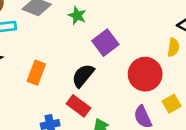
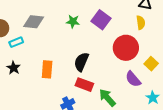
green star: (77, 15) -> (73, 22), moved
purple square: (105, 43) -> (101, 20), moved

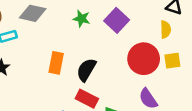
yellow square: (151, 64) -> (172, 61), moved, turned 32
orange rectangle: (47, 69) -> (56, 63), moved

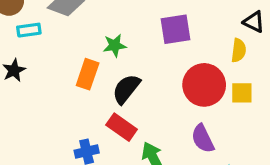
green star: (82, 19) -> (115, 45), moved, turned -30
purple square: (117, 20) -> (176, 29), turned 30

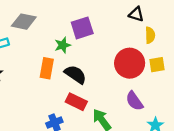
black triangle: (254, 22) -> (136, 14), moved
purple square: (176, 29) -> (82, 28), moved
black semicircle: (126, 89) -> (75, 74), turned 95

